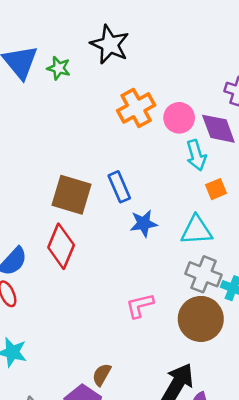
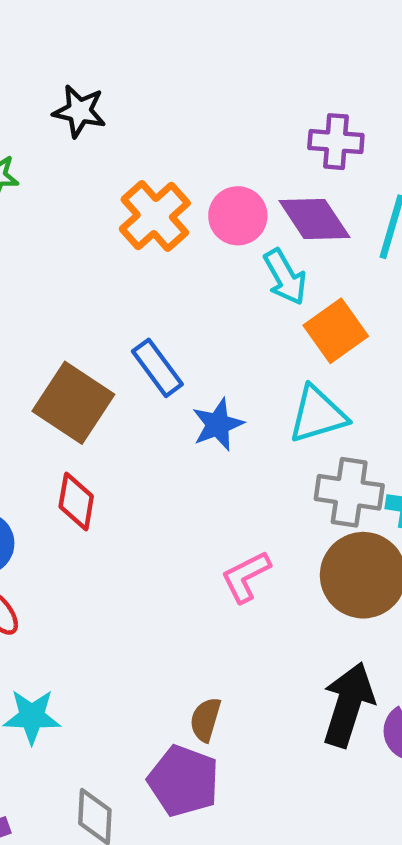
black star: (110, 45) -> (79, 111), size x0.7
orange square: (216, 189) -> (336, 331), size x1.5
brown square: (72, 195) -> (73, 403), turned 30
red diamond: (61, 246) -> (76, 501), size x0.7

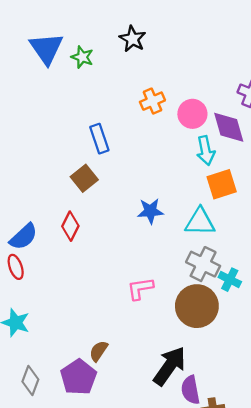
orange cross: (155, 216) -> (152, 101), size x0.7
blue rectangle: (157, 368) -> (99, 139), moved
brown square: (73, 403) -> (84, 178), size x0.7

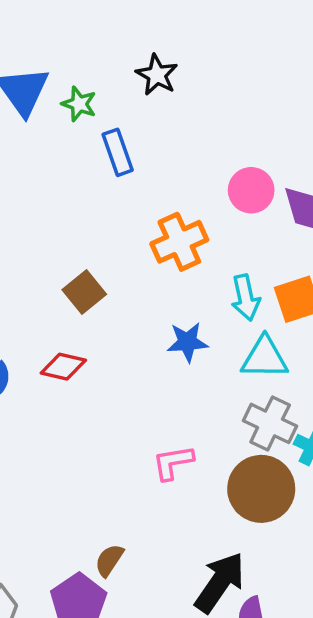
orange cross: (152, 101) -> (179, 242), moved, size x1.4
blue rectangle: (99, 139) -> (118, 152), moved
cyan arrow: (206, 151) -> (246, 298), moved
red diamond: (70, 226) -> (63, 367), turned 76

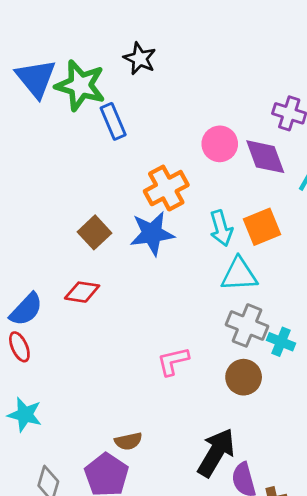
green star: (79, 104) -> (80, 85), size x1.8
blue star: (187, 342) -> (152, 233), moved, size x1.4
brown circle: (261, 489) -> (244, 377), size x0.7
brown semicircle: (109, 560) -> (128, 441), turned -132

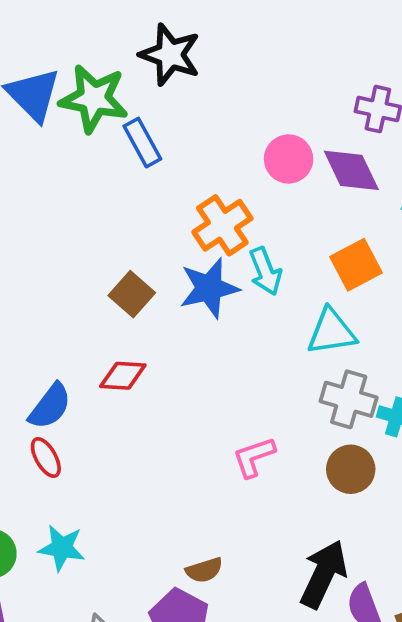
black star: (140, 58) -> (170, 55), size x1.4
cyan arrow: (221, 228) -> (265, 271), moved

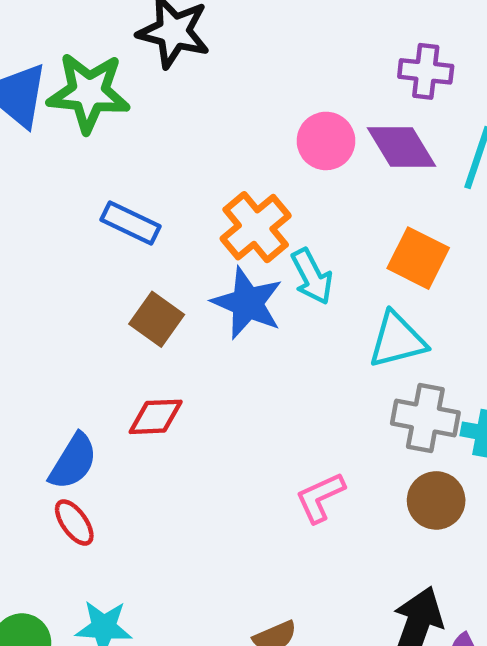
blue rectangle: (142, 143) -> (130, 223), moved, turned -30
orange square: (356, 265) -> (418, 258), turned -30
blue star: (209, 288) -> (247, 303), turned -30

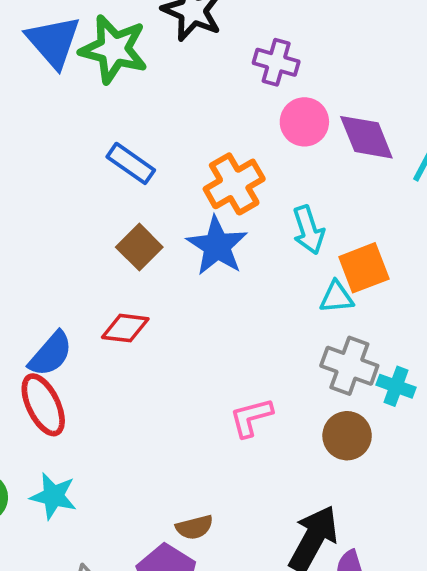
purple cross: (426, 71) -> (276, 62), moved
orange square: (418, 258) -> (364, 268), moved, turned 33
cyan arrow: (312, 276) -> (308, 230), moved
cyan triangle: (397, 340) -> (336, 297), size x0.7
red ellipse: (74, 523) -> (43, 405), size x1.5

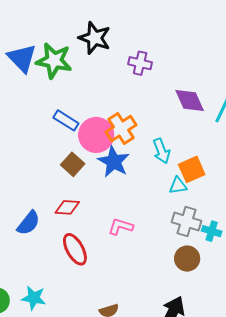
pink circle: (304, 122) -> (96, 135), moved, size x1.4
red ellipse: (43, 405) -> (75, 249), moved
pink L-shape: (251, 417) -> (121, 227), moved, turned 35

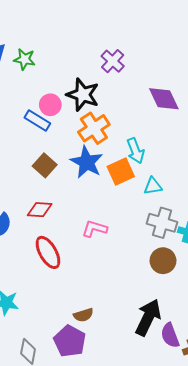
black star: (95, 38) -> (83, 95), moved
green star: (54, 61) -> (24, 59), size x0.6
purple cross: (140, 63) -> (113, 61), turned 30
pink circle: (96, 135) -> (50, 105), moved, size x0.6
orange square: (192, 169) -> (121, 172), moved

